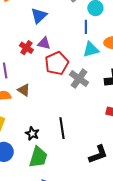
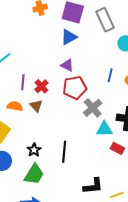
blue line: (86, 27) -> (110, 75), moved
red cross: (26, 48) -> (41, 86), moved
cyan triangle: (91, 50) -> (104, 129), moved

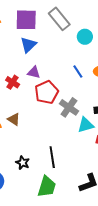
blue line: (110, 75) -> (78, 71), turned -32
red cross: (41, 86) -> (13, 82), moved
green trapezoid: (34, 174) -> (47, 187), moved

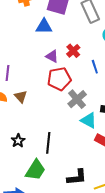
blue triangle: (28, 45) -> (44, 26), moved, turned 30
red cross: (13, 82) -> (73, 51), moved
cyan triangle: (86, 125) -> (89, 120), turned 30

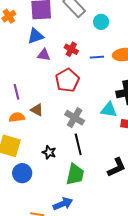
purple triangle: (52, 56) -> (44, 55), moved
blue line: (95, 67) -> (97, 57), turned -56
gray cross: (77, 99) -> (75, 118), moved

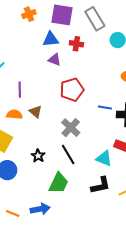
red cross: (71, 49) -> (76, 44), moved, turned -32
blue line: (97, 57) -> (105, 107), moved
cyan triangle: (109, 110) -> (104, 158), moved
black line: (78, 144) -> (68, 154), turned -30

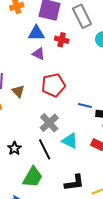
brown triangle: (36, 112) -> (18, 91), moved
cyan triangle: (104, 158) -> (70, 141), moved

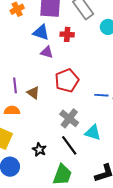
blue triangle: (36, 33) -> (41, 32), turned 30

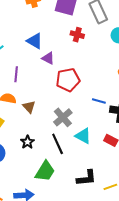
blue triangle: (41, 32) -> (35, 41), moved
purple triangle: (47, 52) -> (48, 58), moved
brown triangle: (33, 93) -> (29, 107), moved

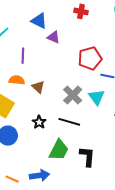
red pentagon: (68, 80) -> (90, 58), moved
cyan triangle: (83, 136) -> (97, 97), moved, turned 30
black line: (58, 144) -> (69, 122), turned -45
black L-shape: (86, 178) -> (87, 157), moved, turned -75

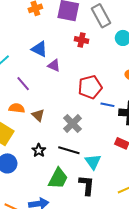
purple line: (23, 56) -> (23, 84), turned -42
cyan triangle: (97, 97) -> (93, 162), moved

